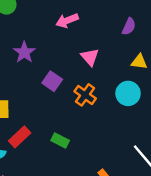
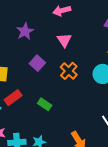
pink triangle: (90, 57) -> (64, 40), moved
purple square: (52, 81) -> (37, 63), moved

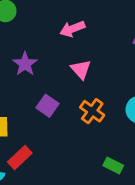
green rectangle: (45, 104) -> (113, 166), moved

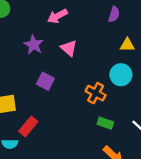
purple star: (25, 64) -> (34, 45), moved
orange cross: (92, 111) -> (96, 93), moved

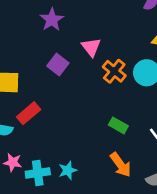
pink triangle: (69, 48) -> (91, 47), moved
orange cross: (96, 93) -> (114, 71), moved

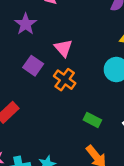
orange cross: (114, 71) -> (65, 80), moved

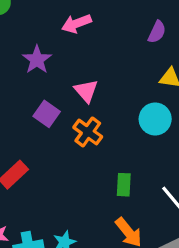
green rectangle: (92, 120) -> (124, 185), turned 66

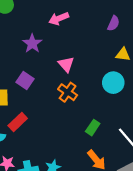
purple square: (47, 114) -> (25, 80), moved
green rectangle: (124, 185) -> (93, 128), turned 32

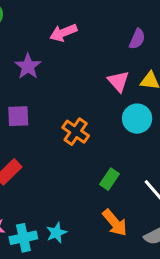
pink triangle: (66, 64) -> (118, 81), moved
purple square: (25, 80) -> (18, 116), turned -36

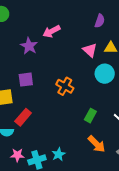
pink arrow: (63, 33) -> (52, 31), moved

